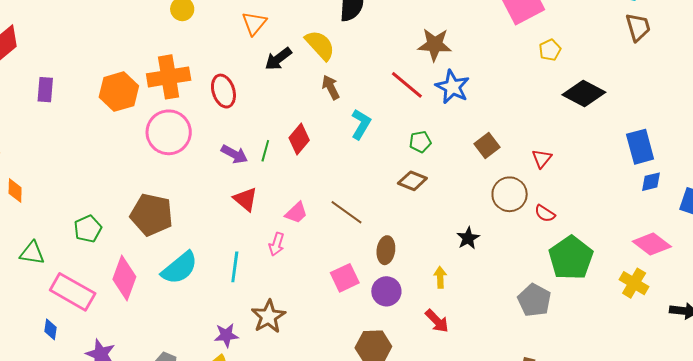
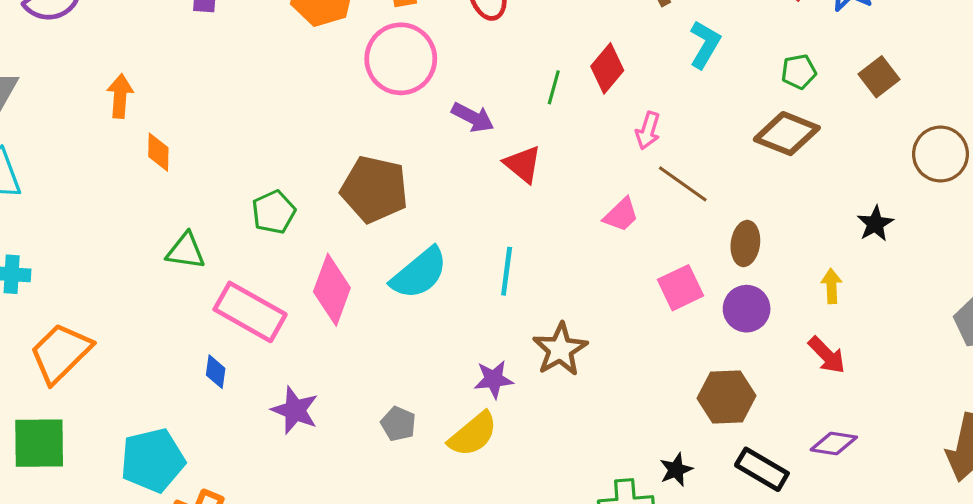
brown square: (487, 145) -> (879, 77), moved
purple arrow: (234, 154) -> (473, 117), moved
brown diamond: (412, 181) -> (787, 134), size x1.4
pink trapezoid: (296, 213) -> (621, 215), moved
pink arrow: (277, 244) -> (648, 131), moved

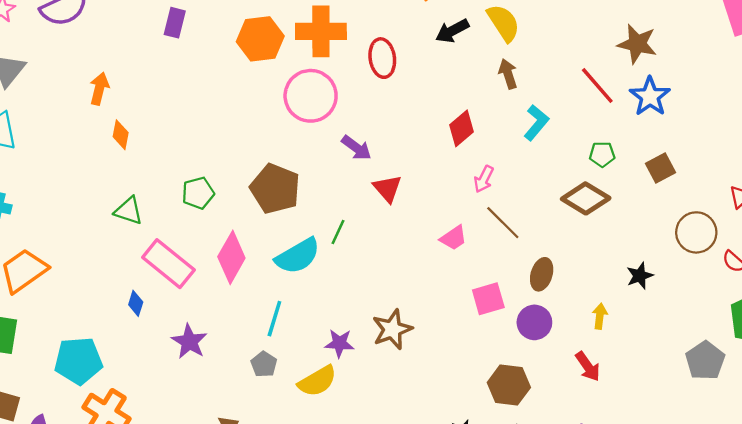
green line: (554, 87) -> (338, 232), moved
cyan line: (507, 271) -> (274, 319), moved

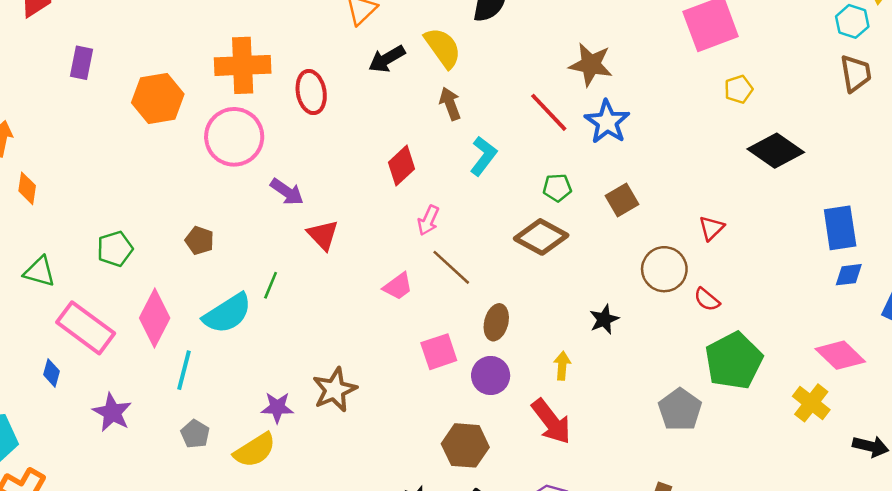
orange hexagon: (260, 39) -> (158, 98), moved
brown pentagon: (275, 189) -> (199, 240), size x0.5
cyan line: (274, 319) -> (184, 370), moved
red arrow: (588, 366) -> (551, 422), size x1.4

